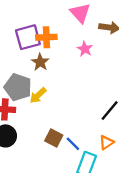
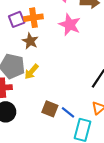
purple square: (28, 37) -> (17, 19), size x0.7
pink star: (85, 49) -> (70, 25), size x1.5

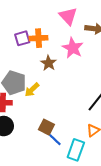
brown star: (30, 41) -> (49, 63), moved
blue line: (68, 112) -> (55, 140), moved

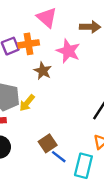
pink triangle: (68, 16) -> (47, 18), moved
brown square: (46, 127) -> (48, 143), turned 35

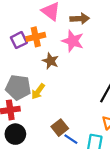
brown arrow: (90, 27) -> (80, 19), moved

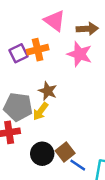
brown star: (51, 61) -> (48, 91), moved
black circle: (15, 134) -> (42, 154), moved

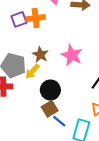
pink star: (80, 54) -> (72, 55), moved
black circle: (42, 154) -> (50, 90), moved

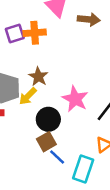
pink star: (72, 55) -> (75, 99), moved

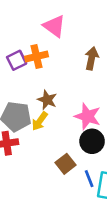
brown arrow: (89, 19) -> (92, 58), moved, turned -75
black circle: (48, 119) -> (92, 141), moved
blue line: (57, 157) -> (89, 179), moved, turned 35

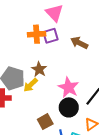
brown arrow: (92, 58) -> (79, 43), turned -84
purple square: (17, 60) -> (50, 36), moved

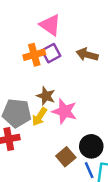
pink star: (69, 87) -> (65, 111), moved
black circle: (69, 107) -> (91, 146), moved

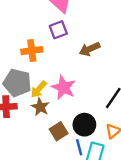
orange cross: (34, 55) -> (32, 51), moved
brown arrow: (87, 55) -> (90, 49), moved, turned -48
brown star: (46, 96) -> (40, 107), moved

